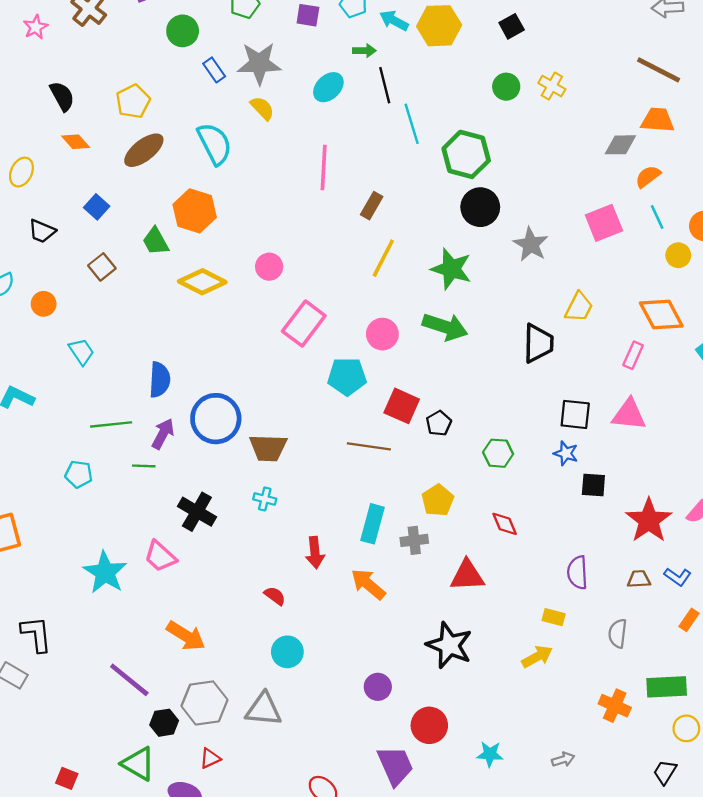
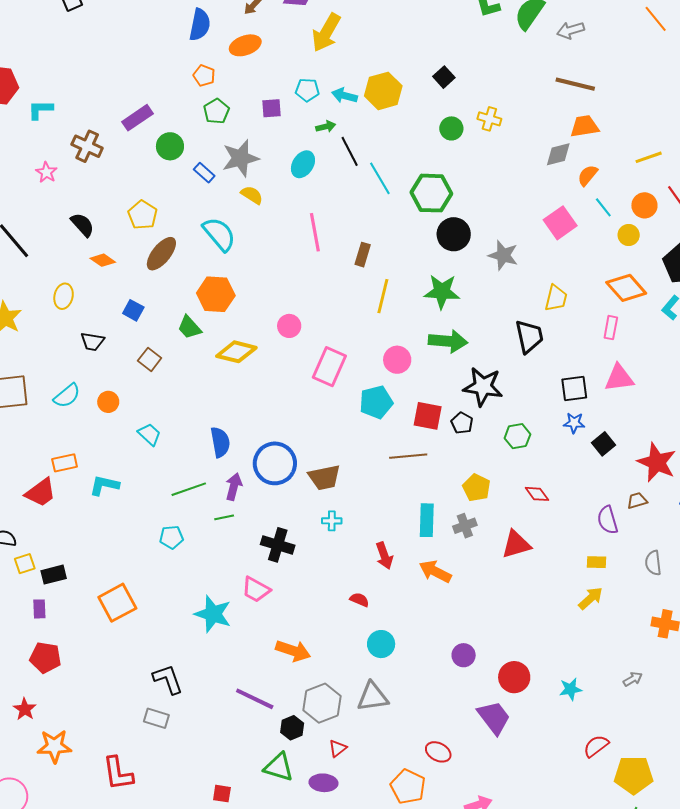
black square: (593, 485) -> (603, 444), turned -30
brown trapezoid: (639, 579) -> (637, 501), moved
black star: (449, 645) -> (483, 387), moved

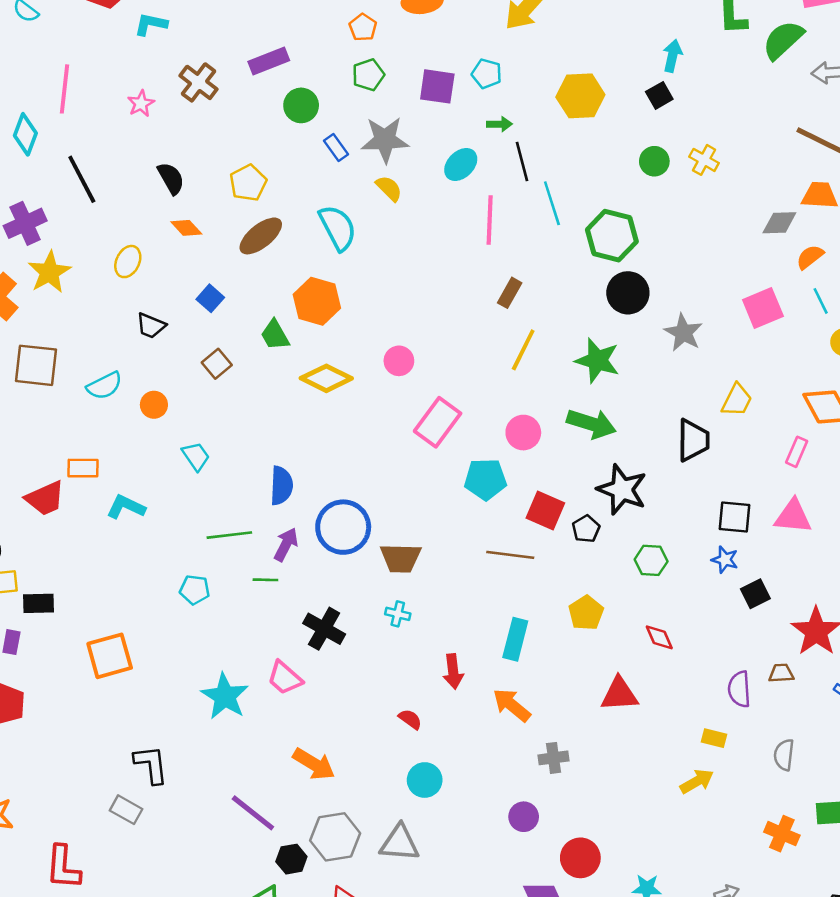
cyan arrow: (344, 96) -> (672, 56), moved, turned 75
purple square: (272, 108) -> (437, 86), size x1.4
pink line: (315, 232) -> (490, 220), moved
gray cross: (465, 526) -> (554, 758), moved

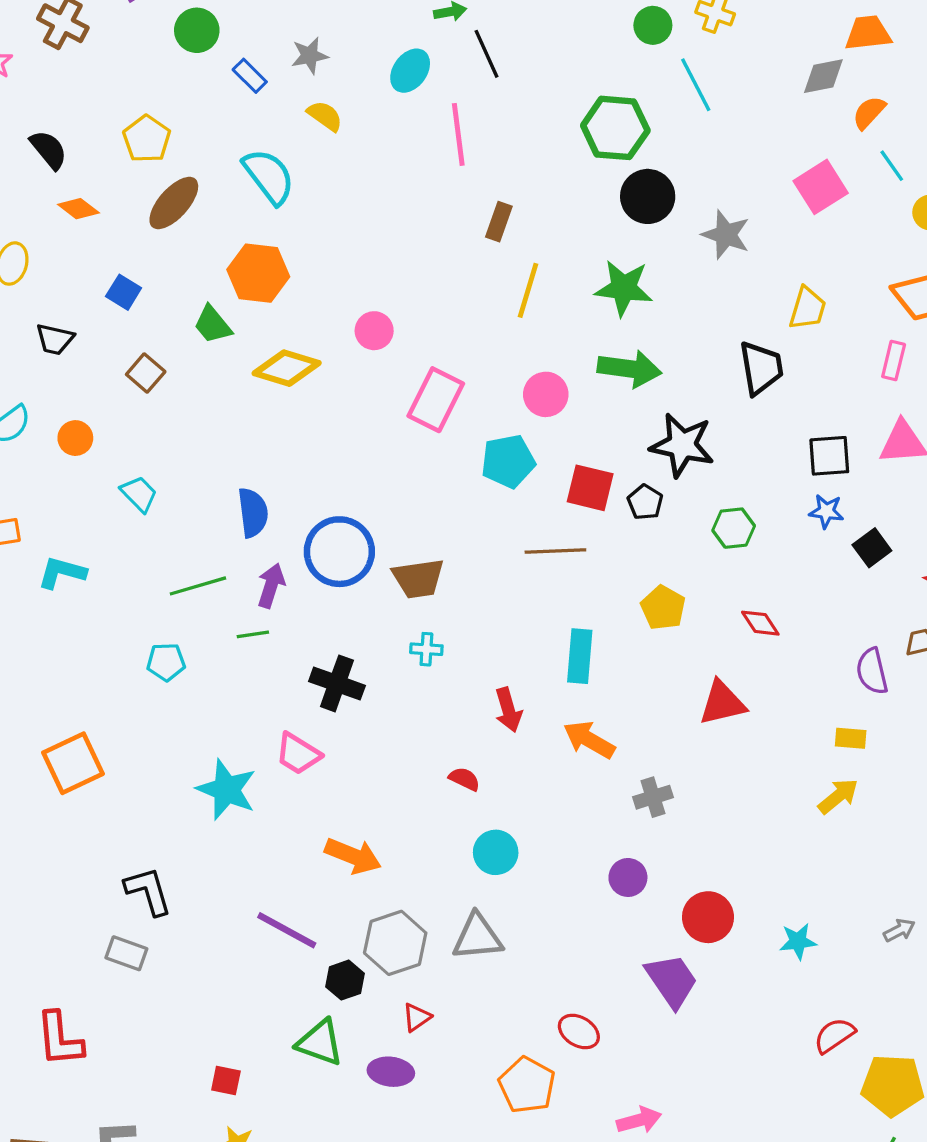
gray star: (385, 140) -> (310, 56), size x0.6
cyan line: (552, 203) -> (696, 85), moved

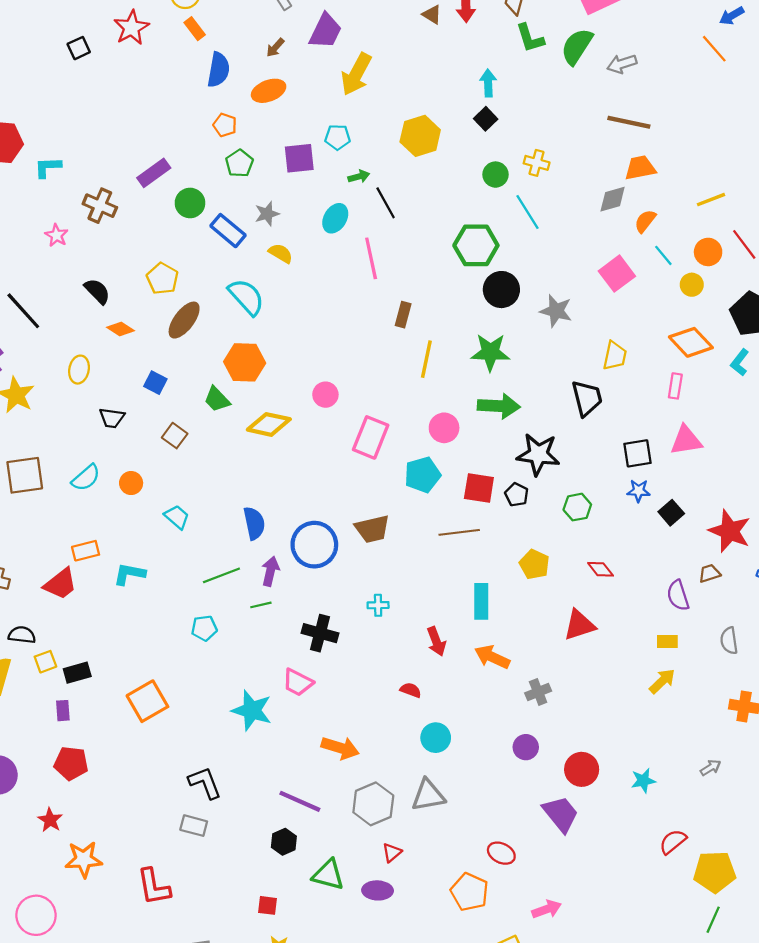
blue rectangle: (250, 76) -> (228, 231), size x1.5
brown trapezoid: (418, 578) -> (372, 529), moved
black hexagon: (345, 980) -> (284, 842), moved

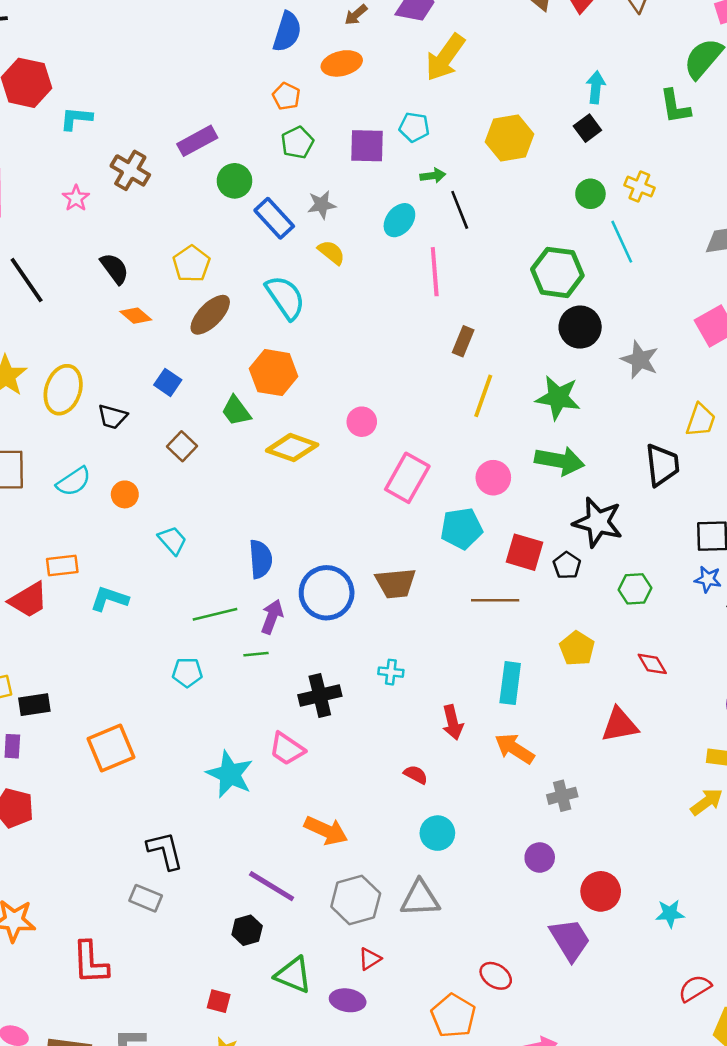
green L-shape: (530, 38) -> (675, 106), moved
yellow ellipse: (79, 370) -> (63, 390), moved, size x1.5
black cross: (320, 633) -> (320, 696), turned -36

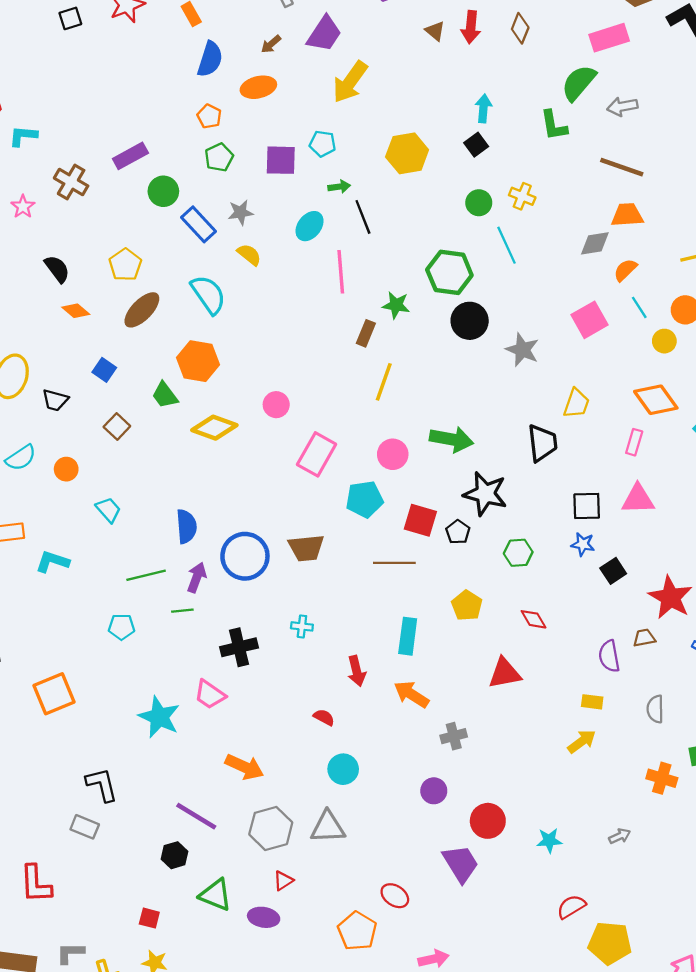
green star: (558, 398) -> (396, 305), moved, size x0.7

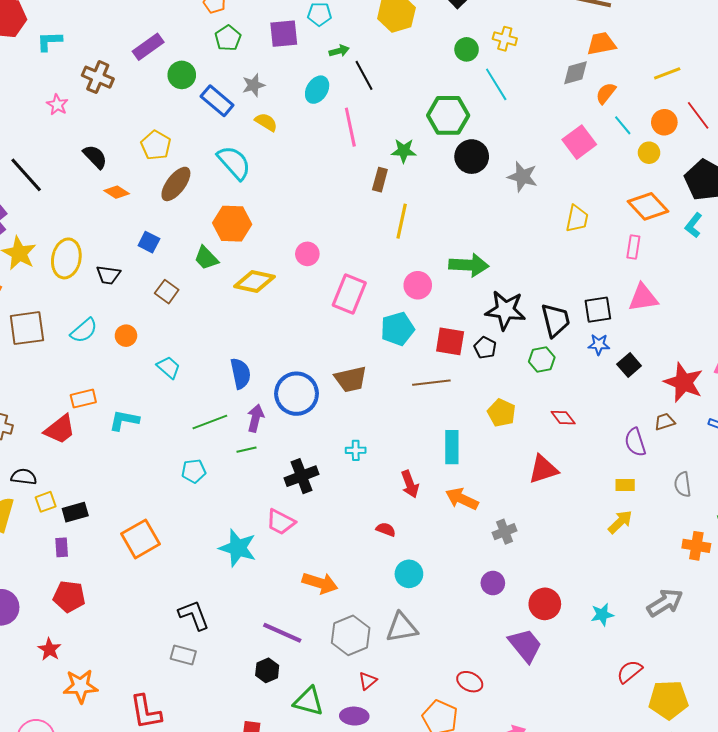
black trapezoid: (542, 443) -> (555, 320), moved
gray arrow: (620, 836) -> (665, 603), size x1.8

